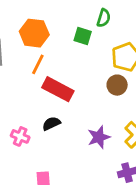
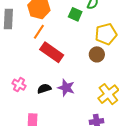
black semicircle: (51, 123) -> (44, 89), moved
purple star: (99, 137) -> (66, 88), moved, turned 30

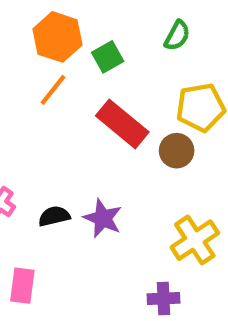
green square: (75, 14) -> (108, 57), moved, turned 32
red rectangle: (52, 52) -> (122, 124), moved

